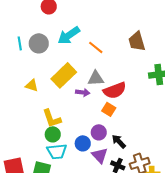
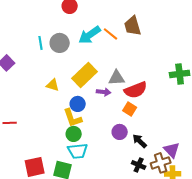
brown trapezoid: (137, 41) -> (133, 26), moved
orange line: (96, 47) -> (111, 34), moved
blue circle: (83, 143) -> (78, 104), moved
purple triangle: (100, 155) -> (172, 150), moved

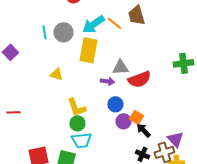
yellow rectangle: (85, 75) -> (88, 50), moved, turned -35
blue circle: (78, 104) -> (115, 104), moved
orange square: (130, 109) -> (136, 117), moved

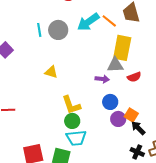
yellow rectangle: (88, 50) -> (122, 48), moved
red semicircle: (139, 79) -> (134, 77), size x0.6

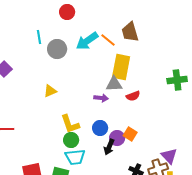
cyan line: (39, 30) -> (39, 37), moved
yellow triangle: (51, 72) -> (50, 91), turned -40
blue circle: (110, 102) -> (100, 128), moved
black arrow: (138, 128) -> (109, 147), moved, turned -112

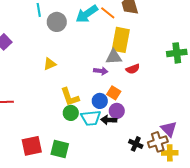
orange square: (130, 134) -> (114, 93), moved
black arrow: (109, 147) -> (109, 120), turned 70
cyan trapezoid: (75, 157) -> (91, 118), moved

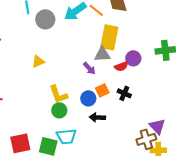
purple arrow: (101, 71) -> (89, 68), turned 40
orange square: (114, 93) -> (102, 90), turned 32
purple circle: (117, 111) -> (133, 58), moved
cyan trapezoid: (91, 118) -> (66, 136), moved
black cross: (136, 144) -> (124, 93), moved

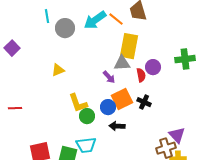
red semicircle: (121, 66) -> (141, 75), turned -80
orange square: (102, 90) -> (122, 99), size x1.5
green circle: (59, 110) -> (87, 116), moved

